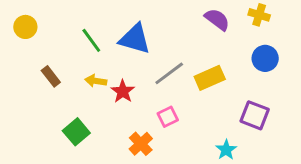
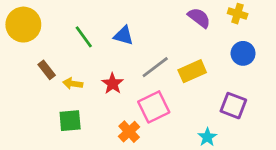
yellow circle: (25, 27) -> (23, 25), size x1.6
blue triangle: (135, 39) -> (124, 36), size x0.7
yellow arrow: (96, 81) -> (73, 84), moved
pink square: (168, 117) -> (154, 107), size x1.6
green square: (76, 132) -> (70, 121), turned 35

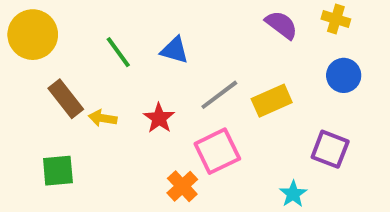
brown rectangle: (47, 70) -> (66, 99), size x1.4
green square: (70, 121) -> (58, 171), moved

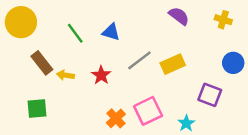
yellow cross: (336, 19) -> (223, 20), moved
blue circle: (344, 75) -> (233, 63), moved
pink square: (217, 151) -> (148, 111), moved

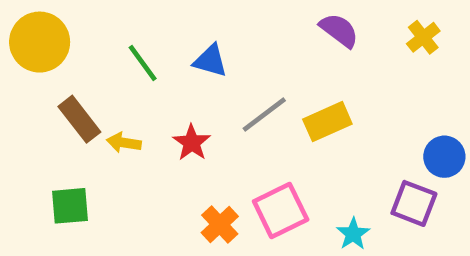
yellow cross: (223, 20) -> (423, 37), turned 35
blue circle: (233, 63) -> (444, 157), moved
purple square: (210, 95) -> (414, 203), moved

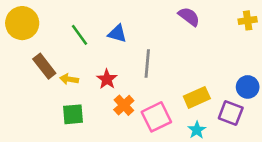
yellow cross: (423, 37) -> (248, 20), moved, turned 30
gray line: (264, 115) -> (147, 64), turned -48
yellow rectangle: (327, 122) -> (197, 97), moved
green square: (70, 206) -> (73, 114), moved
orange cross: (220, 225) -> (124, 105), moved

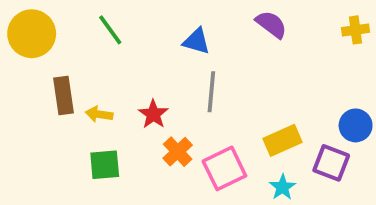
blue triangle: (117, 34) -> (196, 41), moved
green line: (80, 35) -> (110, 30), moved
brown rectangle: (44, 66) -> (63, 95), turned 30

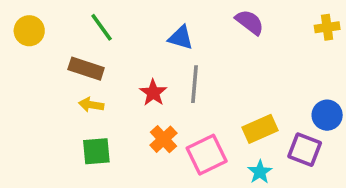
yellow circle: (32, 34) -> (29, 31), size x0.7
brown rectangle: (63, 95) -> (86, 69), moved, turned -64
red star: (153, 114) -> (153, 93), moved

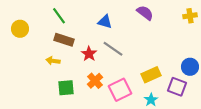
yellow circle: (29, 31) -> (20, 29), moved
brown rectangle: (86, 69) -> (64, 40), moved
gray line: (195, 84) -> (113, 49), turned -60
green square: (96, 151) -> (66, 88), moved

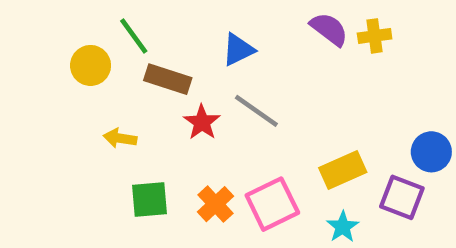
yellow cross: (190, 16) -> (375, 36), moved
blue triangle: (105, 22) -> (238, 50), turned -42
yellow circle: (20, 29) -> (91, 65), moved
brown rectangle: (64, 40) -> (168, 79), moved
orange cross: (95, 81) -> (215, 204), moved

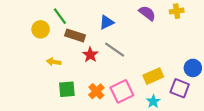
yellow cross: (375, 36) -> (177, 11), moved

